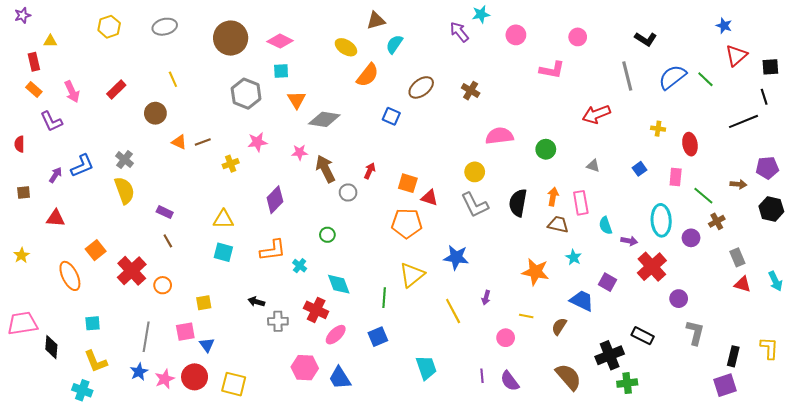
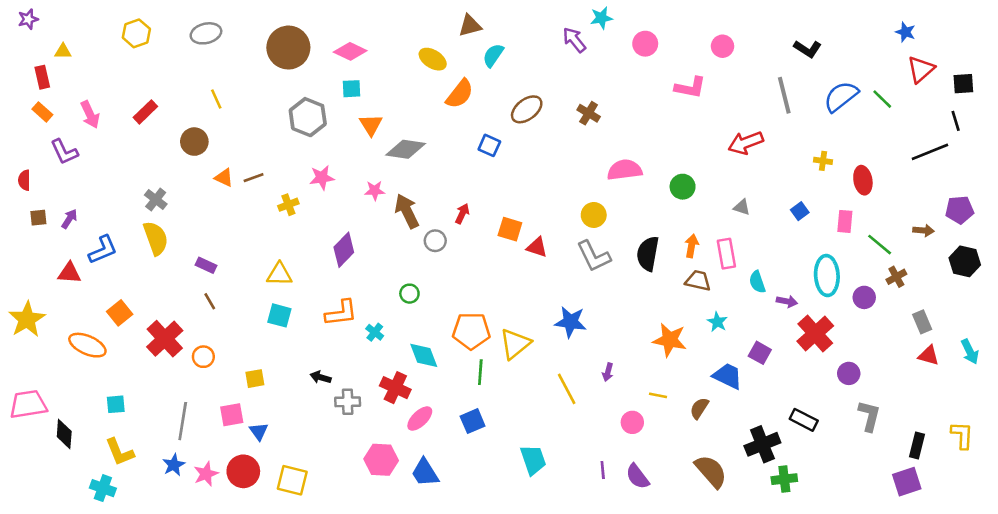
blue L-shape: (82, 166) -> (103, 250), moved
brown square: (24, 193) -> (38, 218), moved
orange pentagon: (407, 223) -> (471, 331), moved
yellow star: (22, 255) -> (27, 319), size x1.8
orange ellipse: (70, 276) -> (87, 345), turned -40

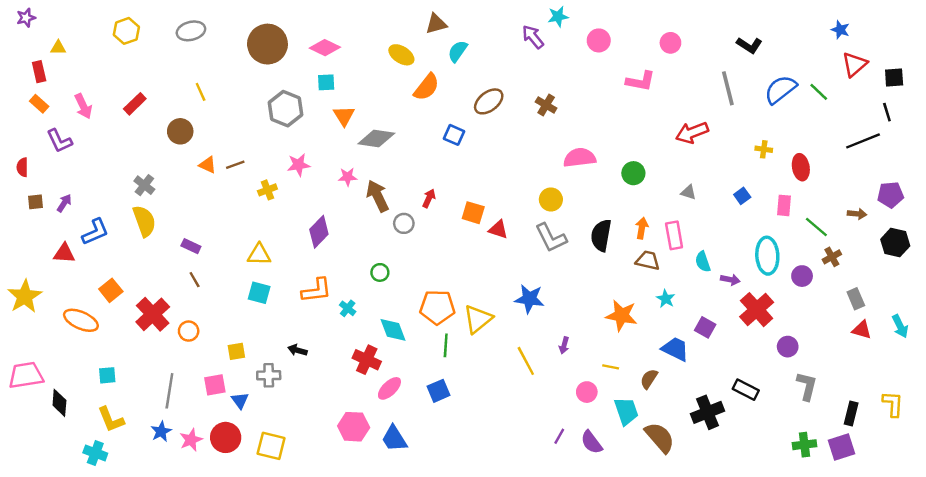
gray cross: (348, 402) -> (269, 375), moved
cyan trapezoid: (533, 460) -> (626, 411), moved
purple line: (603, 470) -> (559, 436), turned 35
green cross: (784, 479) -> (804, 445), moved

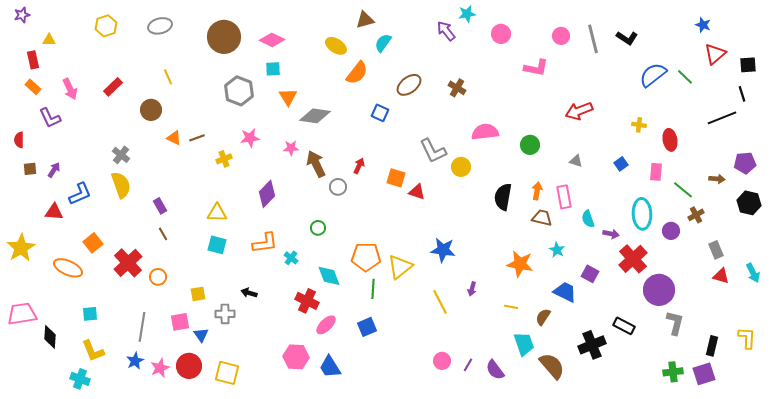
gray line: (728, 88) -> (593, 39), moved
gray L-shape: (551, 238) -> (433, 151), moved
purple rectangle: (191, 246) -> (160, 206), turned 35
purple circle: (788, 347) -> (659, 290), size x1.8
pink circle: (587, 392) -> (442, 361), moved

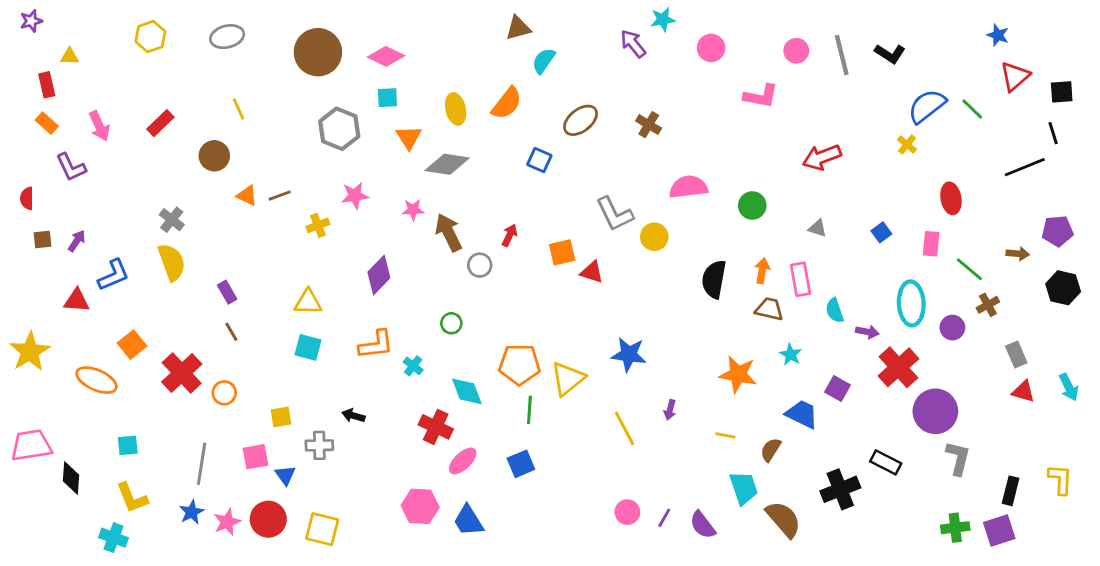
yellow ellipse: (336, 46) -> (456, 109), moved, turned 45
yellow cross: (639, 125) -> (907, 144), moved, turned 32
orange square: (396, 178) -> (562, 252), turned -30

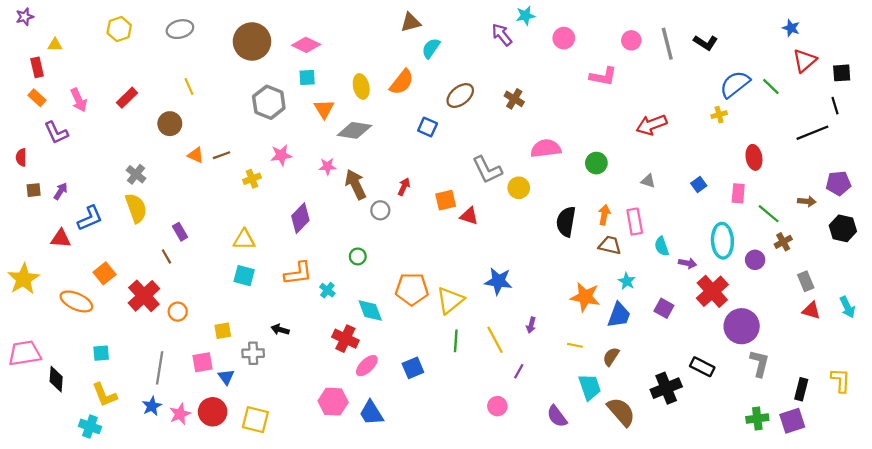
yellow cross: (907, 144) -> (719, 115), turned 35
brown line: (231, 332) -> (166, 256), moved
green line: (529, 410) -> (456, 341), moved
blue trapezoid: (802, 414) -> (619, 315), moved, turned 84
purple line: (664, 518) -> (519, 371), moved

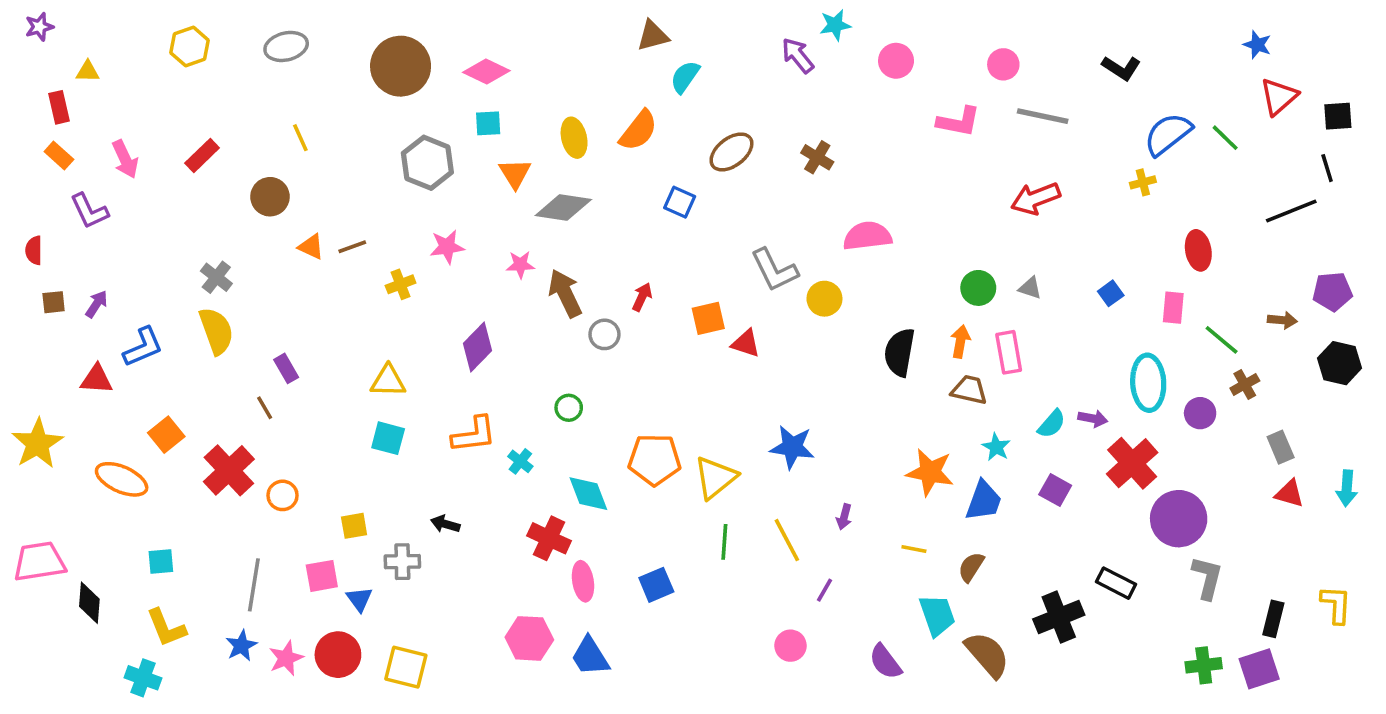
gray line: (667, 44) -> (1043, 116), moved, turned -64
green circle: (596, 163) -> (978, 288), moved
cyan semicircle: (662, 246) -> (1052, 424), moved, turned -120
cyan arrow: (847, 307) -> (1347, 488), turned 30
pink ellipse: (367, 366) -> (583, 581), turned -55

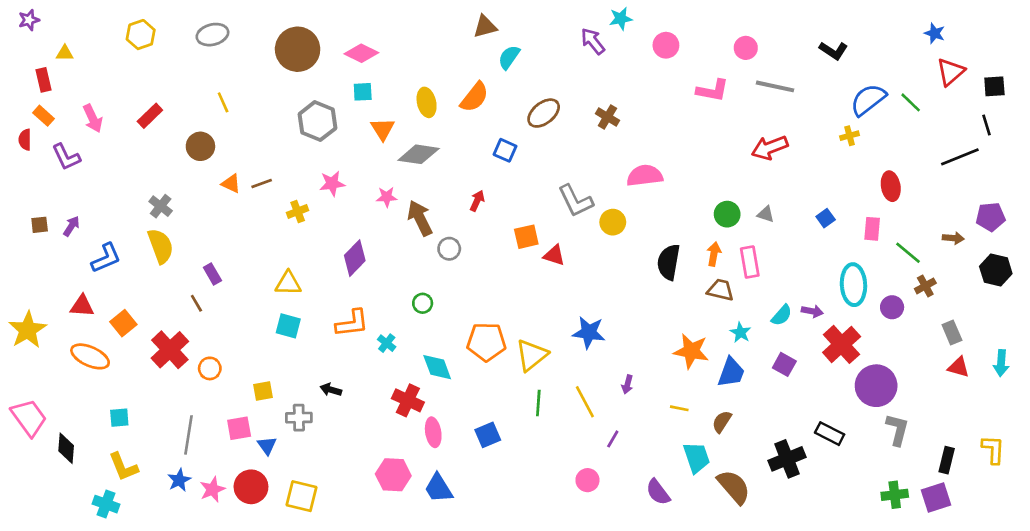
red semicircle: (34, 250) -> (25, 140), moved
red arrow: (642, 297) -> (477, 201), moved
red triangle: (97, 379) -> (82, 306), moved
pink trapezoid: (39, 562) -> (29, 418), turned 63

